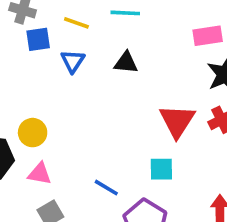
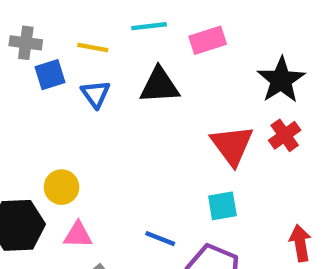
pink rectangle: (208, 36) -> (208, 40), moved
black triangle: (126, 63) -> (159, 85), size x1.4

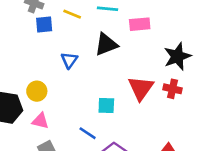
black triangle: (159, 85) -> (106, 44), turned -30
blue triangle: (96, 94) -> (69, 60), moved
red cross: (285, 135) -> (173, 89), turned 36
cyan square: (222, 206) -> (106, 105), moved

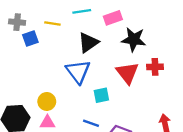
black star: (177, 56) -> (134, 39), moved, turned -30
blue triangle: (69, 60) -> (78, 72), moved, size x1.6
yellow circle: (37, 91) -> (47, 101), moved

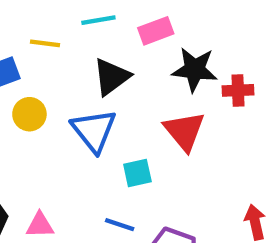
red cross: (155, 67) -> (238, 90), moved
yellow circle: (47, 101) -> (29, 114), moved

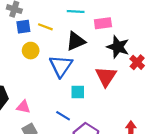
yellow line: (45, 43) -> (45, 27), moved
red cross: (238, 90) -> (137, 62), turned 32

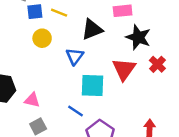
red cross: (137, 62) -> (157, 64), moved
blue triangle: (61, 66) -> (75, 56), size x0.7
cyan square: (78, 92) -> (92, 85), size x1.5

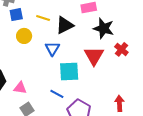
yellow line: (59, 13) -> (43, 18), moved

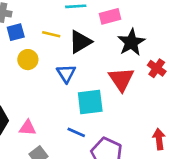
black star: (104, 28) -> (131, 42), turned 30

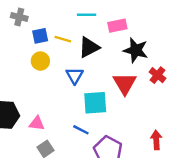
blue square: (16, 32) -> (40, 36), moved
black star: (131, 42) -> (136, 50), turned -30

